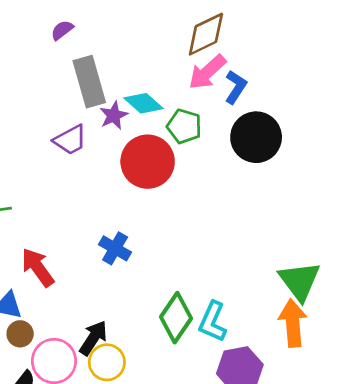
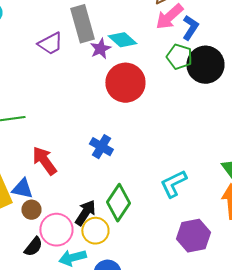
green pentagon: (184, 126) -> (179, 57), moved
purple trapezoid: (70, 140) -> (50, 44), moved
green diamond: (176, 318) -> (118, 203), moved
cyan L-shape: (213, 322) -> (173, 184), moved, turned 40

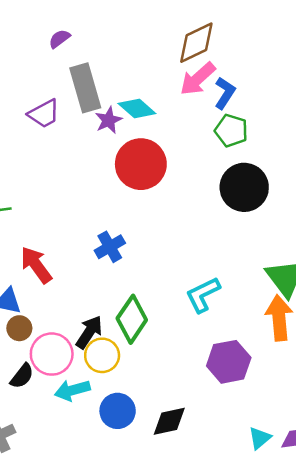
green pentagon: (179, 57) -> (231, 131), moved
black circle: (205, 65) -> (244, 187), moved
blue cross: (101, 147) -> (110, 247), turned 30

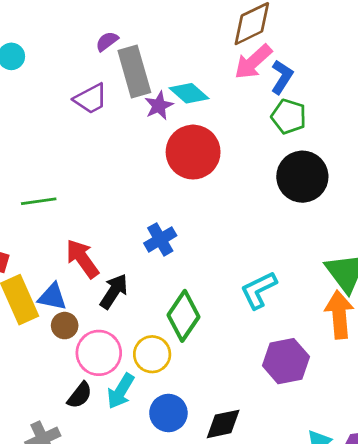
purple semicircle: (59, 39) -> (107, 41), moved
black arrow: (89, 332) -> (114, 291), moved
black semicircle: (22, 376) -> (80, 395), moved
cyan arrow: (72, 390) -> (121, 391), turned -44

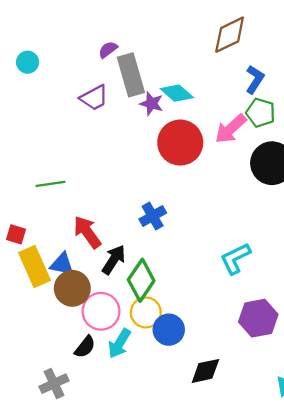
pink arrow: (253, 62) -> (231, 129), moved
purple star: (159, 106) -> (152, 104), turned -30
green diamond: (183, 316) -> (141, 280), moved
brown circle: (65, 326) -> (72, 288), size x1.6
blue circle: (168, 413) -> (169, 330), moved

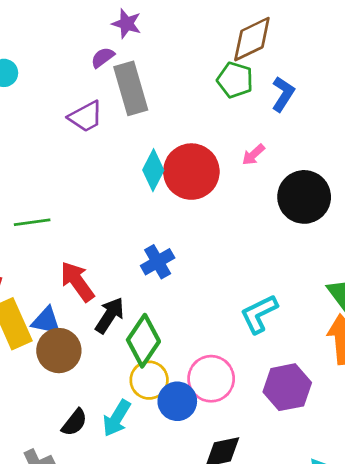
cyan diamond: (177, 93) -> (153, 170), moved, turned 76
purple star: (152, 104) -> (127, 24), moved
green pentagon: (261, 113) -> (235, 80), moved
pink arrow: (231, 129) -> (253, 155), size x0.6
pink circle: (101, 311) -> (211, 379), moved

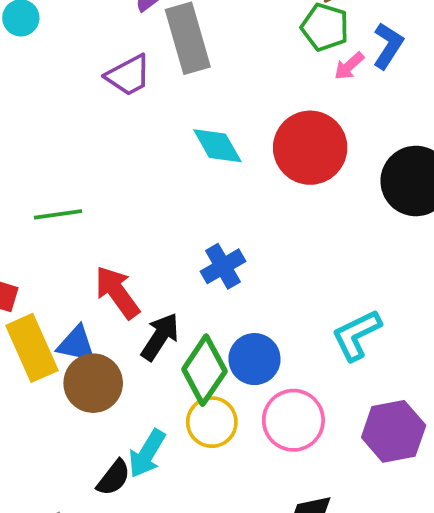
pink arrow: (253, 155) -> (349, 66), moved
cyan diamond: (153, 170) -> (217, 146), turned -57
red circle: (191, 172) -> (310, 148), moved
blue circle: (177, 401) -> (254, 359), moved
cyan arrow: (117, 418) -> (147, 454), moved

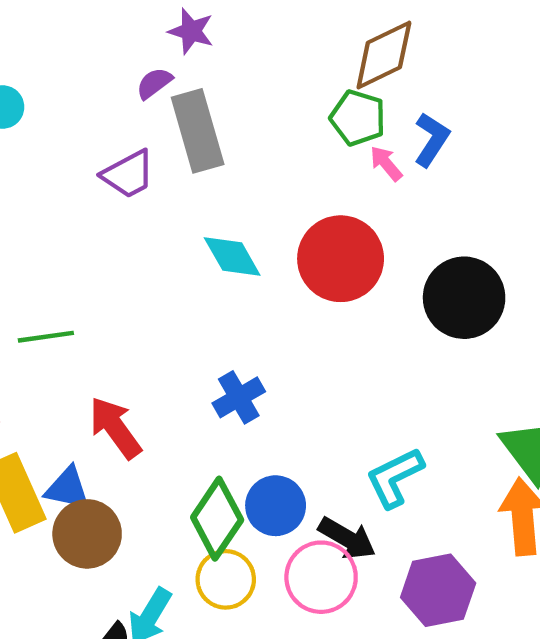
pink arrow: (349, 66) -> (386, 163), turned 92
black arrow: (160, 337) -> (347, 538), moved, turned 87

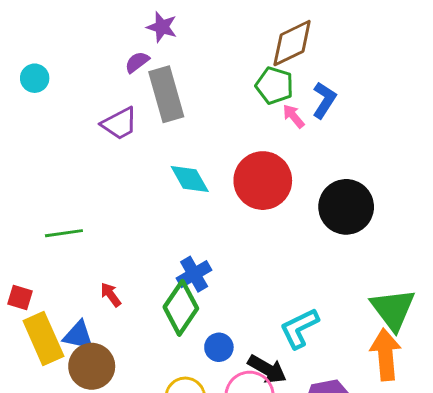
red arrow: (115, 428) -> (111, 295), size x0.6
blue circle: (276, 506) -> (219, 347), size x0.7
green diamond: (217, 519) -> (181, 308), moved

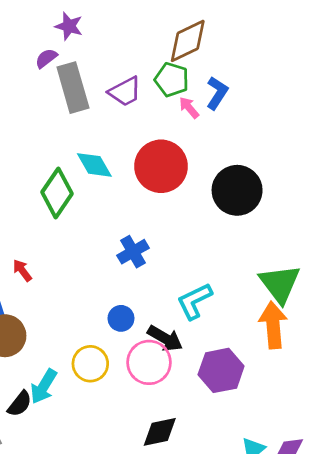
purple trapezoid: (119, 124) -> (125, 92), moved
blue cross: (194, 274) -> (133, 252), moved
green diamond: (181, 308) -> (57, 193), moved

